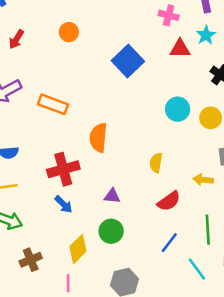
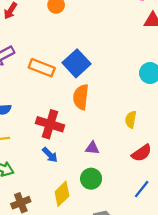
blue square: (128, 61) -> (76, 63), moved
red cross: (63, 169) -> (50, 124), turned 32

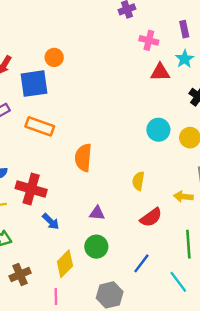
blue square: (76, 63) -> (34, 84), moved, turned 36
red cross: (50, 124) -> (31, 189), moved
blue line: (142, 189) -> (141, 263), moved

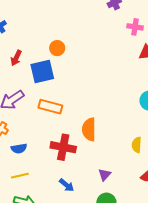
red cross: (31, 189) -> (63, 147), moved
purple triangle: (97, 213) -> (105, 175), turned -48

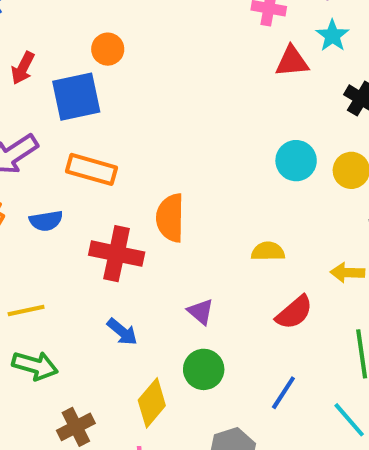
yellow semicircle: (137, 145) -> (268, 251), turned 84
blue semicircle: (19, 148) -> (46, 221), moved
purple triangle: (105, 175) -> (201, 312), turned -32

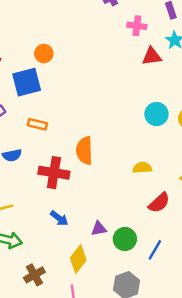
orange rectangle: (92, 169) -> (37, 124), size x0.7
purple triangle: (201, 312) -> (99, 229), moved, turned -49
green circle: (204, 369) -> (125, 239), moved

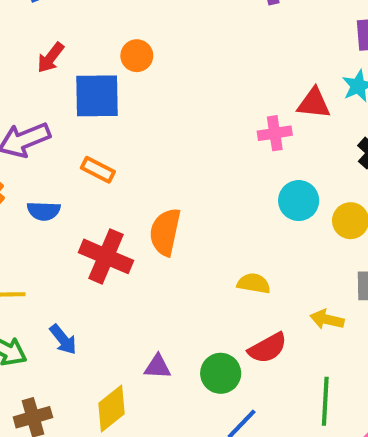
pink cross: (137, 26) -> (275, 133), moved, turned -30
blue arrow: (59, 218) -> (63, 339), moved
green circle: (125, 239) -> (221, 373), moved

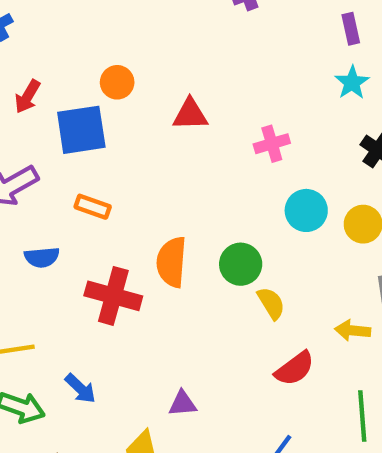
red triangle: (314, 103) -> (190, 114), moved
yellow semicircle: (254, 283) -> (271, 303), turned 56
green circle: (221, 373) -> (241, 264), moved

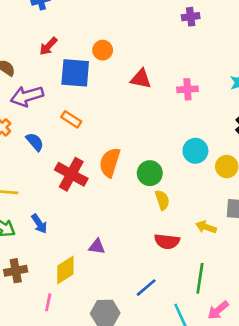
pink cross: (272, 144) -> (187, 89), moved
blue semicircle: (42, 257) -> (35, 142), turned -138
red semicircle: (295, 369) -> (167, 241), turned 30

